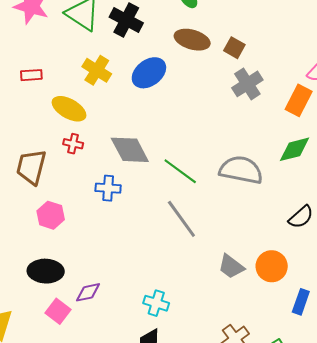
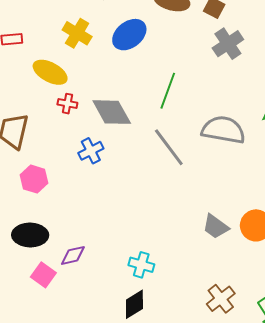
red cross: (73, 144) -> (67, 104), moved
green line: (180, 171) -> (168, 91), moved, turned 75
blue cross: (108, 188) -> (91, 151), turned -30
gray line: (181, 219) -> (169, 147), moved

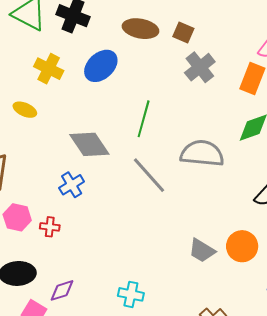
yellow ellipse: (50, 72) -> (25, 110), size x0.7
red cross: (67, 104) -> (50, 227), moved

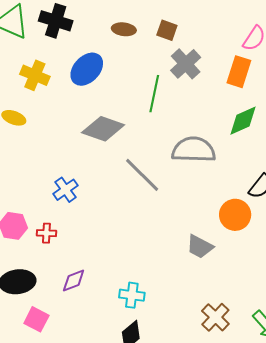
brown ellipse: (140, 29) -> (124, 29), size x0.7
green line: (144, 119) -> (154, 94), moved
gray diamond: (89, 144) -> (103, 129), moved, turned -33
orange circle: (242, 246) -> (235, 215), moved
purple diamond: (62, 290) -> (74, 280), moved

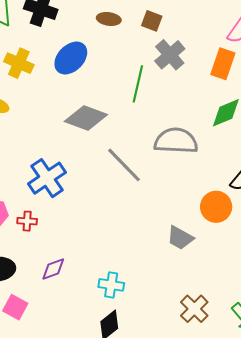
blue cross: (65, 190) -> (47, 178), size x1.5

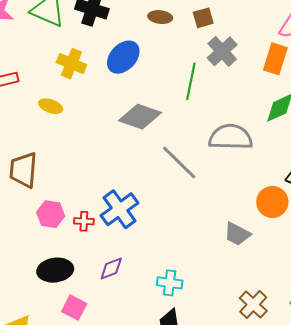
brown square: (152, 21) -> (203, 18), turned -35
blue cross: (47, 178) -> (120, 209), moved

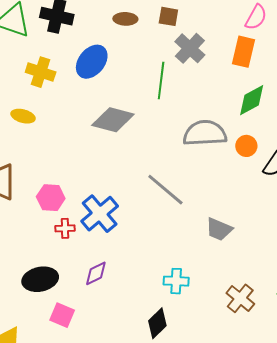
brown square: (203, 18) -> (168, 16), turned 30
gray line: (179, 163) -> (165, 190), moved
orange circle: (272, 202) -> (246, 146), moved, size x0.7
pink hexagon: (51, 214) -> (51, 198), moved
cyan cross: (170, 283) -> (176, 281), moved

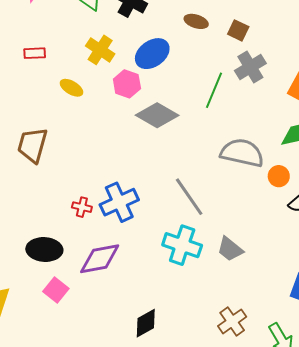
pink hexagon: (51, 198) -> (127, 84), moved
purple diamond: (96, 273) -> (100, 259), size x1.6
cyan cross: (176, 281) -> (182, 245), moved, size x1.5

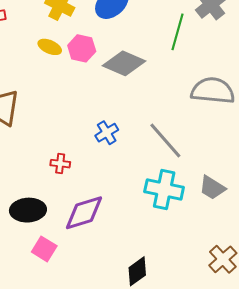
pink hexagon: (127, 84) -> (82, 48), moved
yellow ellipse: (71, 88) -> (50, 47), moved
blue cross: (119, 202) -> (107, 133), moved, size x0.6

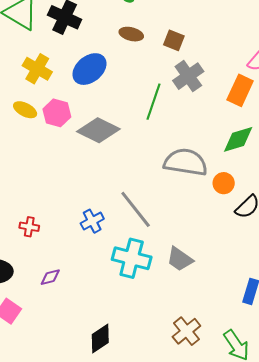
blue cross: (107, 133) -> (92, 221), moved
purple diamond: (84, 213) -> (50, 277), size x0.5

